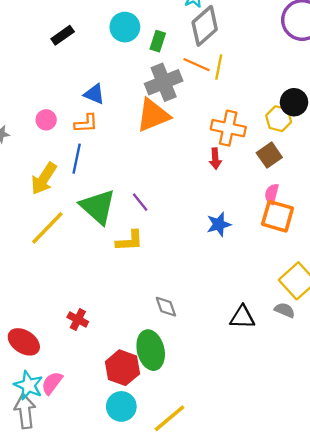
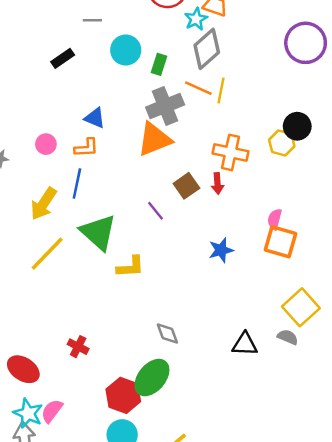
brown square: (269, 155) -> (186, 186), moved
purple line: (140, 202) -> (155, 211), moved
green ellipse: (151, 350) -> (152, 378), turned 54

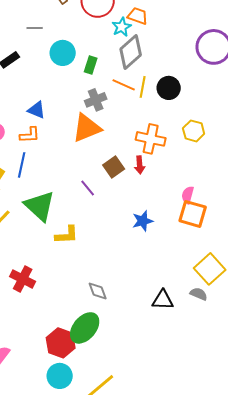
gray cross: (165, 106) -> (96, 100), size x0.7
black circle: (297, 126) -> (169, 88), moved
red cross: (78, 347) -> (23, 279), moved, size x1.4

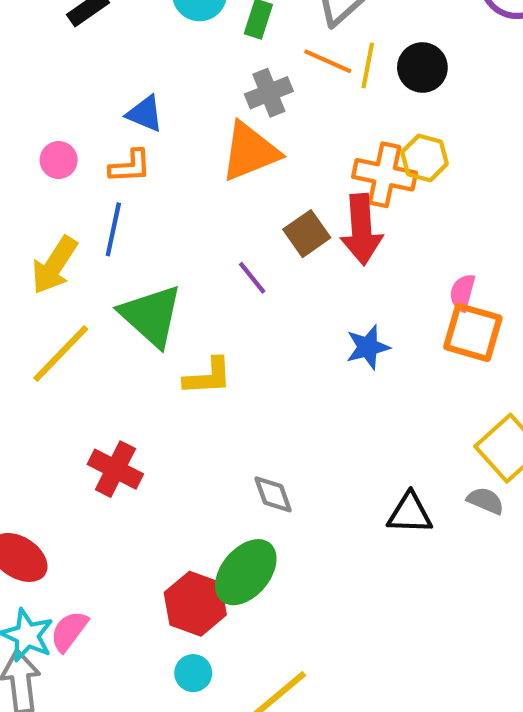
yellow hexagon: (194, 131) -> (425, 158), moved
red arrow: (140, 165) -> (361, 229), size x1.8
cyan circle: (60, 376) -> (193, 673), size x0.7

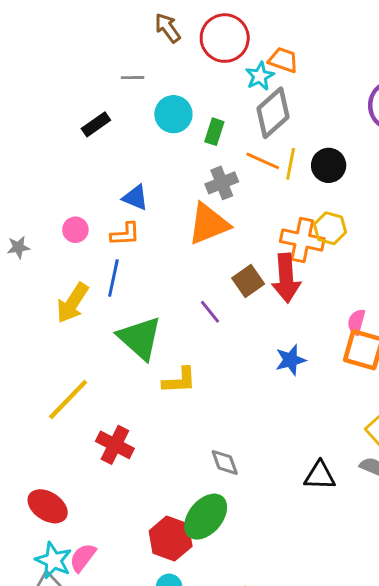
yellow line: (61, 353) -> (68, 400), moved

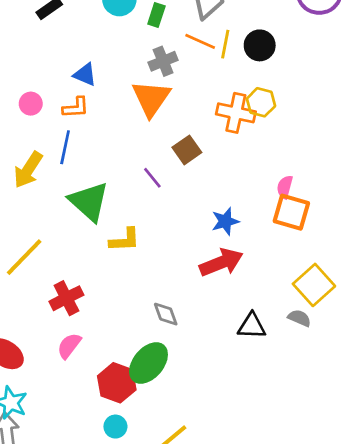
orange triangle: (209, 224) -> (151, 98), turned -33
red arrow: (286, 278) -> (221, 262), moved, turned -108
red cross: (115, 445) -> (66, 298), turned 36
pink semicircle: (83, 558) -> (69, 346), moved

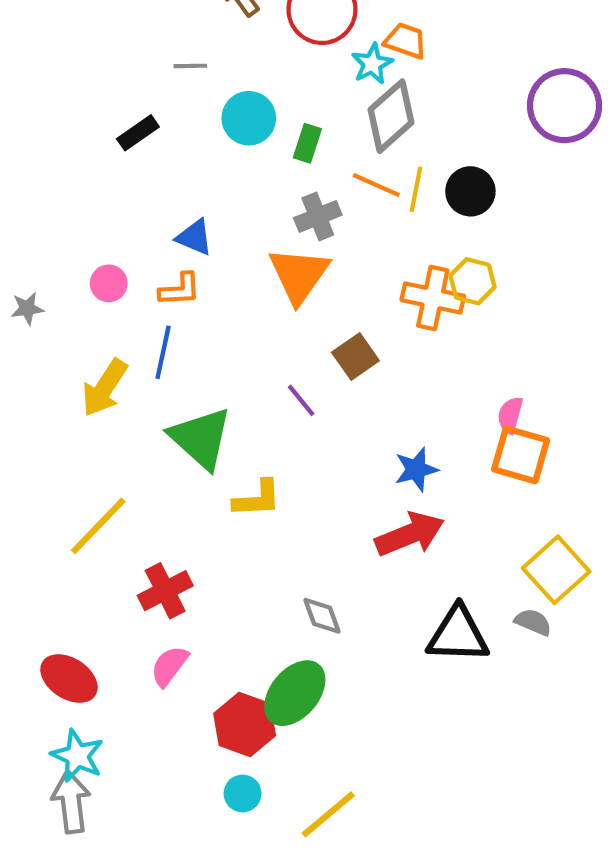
black triangle: (252, 326) -> (458, 635), size x1.4

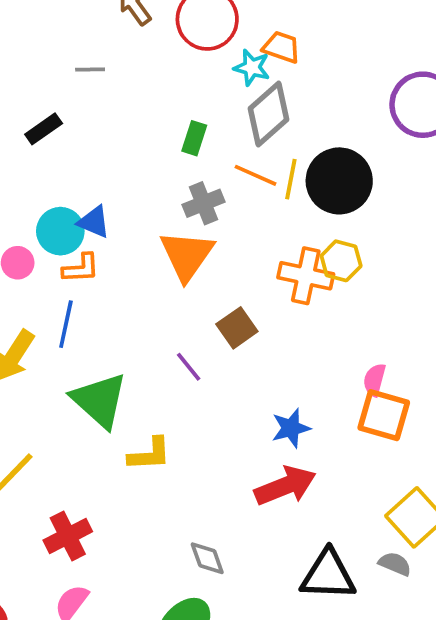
cyan star: (372, 64) -> (252, 68), turned -30
cyan circle: (249, 118) -> (60, 231), moved
black circle: (470, 191) -> (339, 181), size x1.5

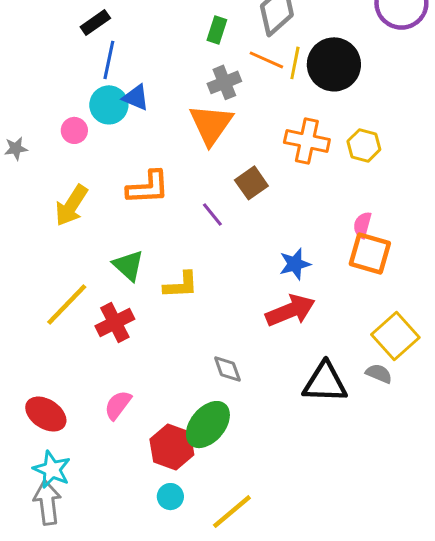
yellow hexagon: (341, 261) -> (364, 145), moved
orange L-shape: (81, 268) -> (148, 187), moved, size x1.4
blue line: (66, 324) -> (109, 60), moved
green triangle: (99, 400) -> (128, 265), moved, size x0.7
red cross: (68, 536) -> (115, 323), moved

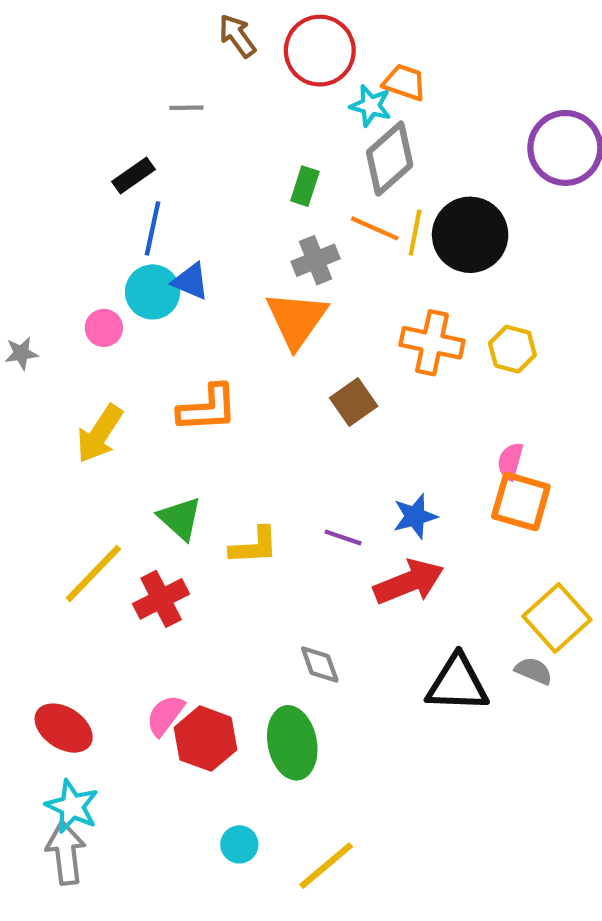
purple line: (212, 214) -> (343, 537), moved, turned -32
green ellipse: (208, 425) -> (292, 743), turned -51
red hexagon: (172, 447) -> (205, 739), moved

